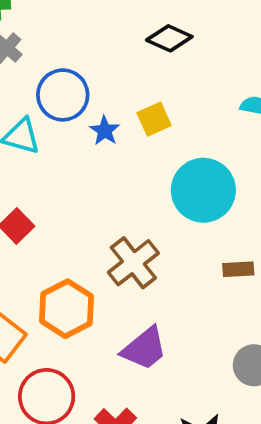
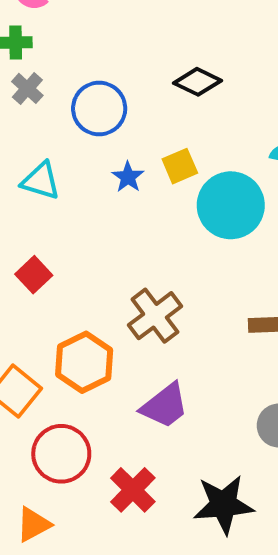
blue circle: (63, 95) -> (99, 108), moved
cyan circle: (203, 190) -> (231, 205), moved

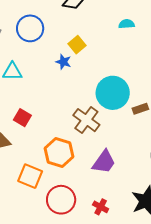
blue star: (128, 177) -> (63, 62), moved
cyan circle: (231, 205) -> (113, 93), moved
red cross: (133, 490) -> (101, 207), size x0.7

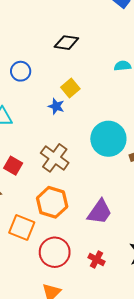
blue circle: (30, 28) -> (21, 71), size x0.7
brown cross: (86, 120) -> (55, 158), moved

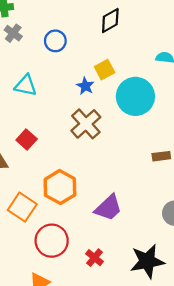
black diamond: (66, 43) -> (110, 21), turned -50
cyan circle: (108, 139) -> (135, 96), moved
brown cross: (55, 158) -> (86, 124), moved

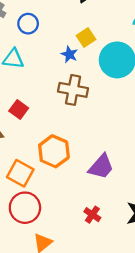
blue circle: (55, 41) -> (28, 24), moved
brown cross: (86, 124) -> (73, 90), turned -32
red circle: (52, 241) -> (25, 208), moved

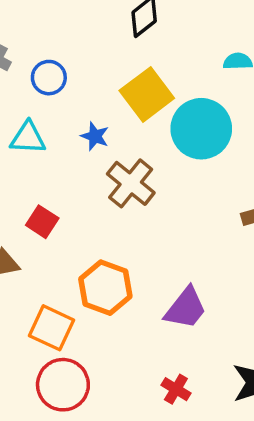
yellow square: (86, 37) -> (147, 94), size x1.6
blue star: (69, 54) -> (95, 136), moved
brown cross: (73, 90) -> (131, 183), turned 32

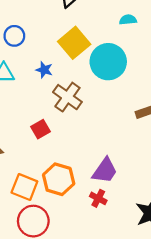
red square: (42, 222) -> (41, 129), moved, turned 30
orange hexagon: (105, 288) -> (59, 179), moved
red cross: (176, 389) -> (98, 198), moved

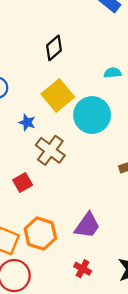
red cross: (98, 198) -> (83, 269), moved

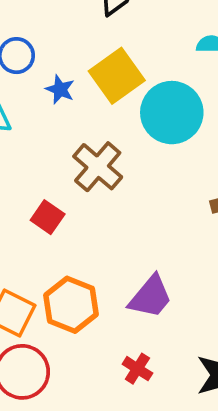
blue star: (27, 122) -> (60, 89), moved
red square: (23, 182) -> (48, 217), turned -30

